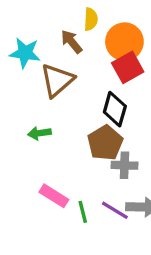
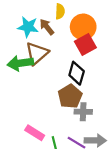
cyan star: (25, 53) -> (28, 27), moved
green arrow: (39, 133) -> (20, 63), moved, size x1.6

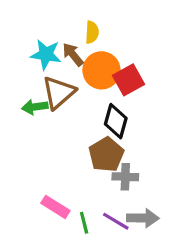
orange circle: (83, 27) -> (101, 70), moved
green arrow: (20, 63) -> (35, 107), size x0.7

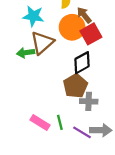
brown arrow: (73, 54) -> (84, 15), moved
black diamond: (116, 121) -> (82, 63), turned 45
green line: (84, 223) -> (60, 122), moved

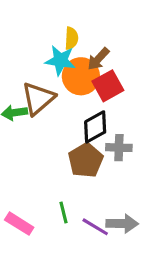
brown arrow: (84, 15) -> (98, 59), turned -98
cyan star: (33, 16) -> (60, 60), moved
gray cross: (89, 101) -> (119, 148), moved
pink rectangle: (40, 122) -> (19, 224), moved

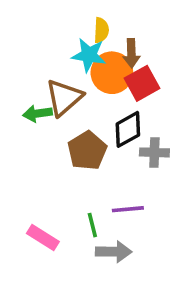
brown arrow: (98, 59) -> (131, 53), turned -45
brown pentagon: (86, 160) -> (87, 151), moved
gray arrow: (122, 224) -> (114, 252), moved
purple line: (95, 227) -> (128, 209), moved, turned -36

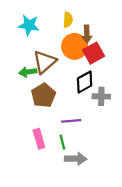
cyan star: (89, 55) -> (29, 25), moved
brown pentagon: (87, 151) -> (43, 95), moved
purple line: (128, 209) -> (71, 121), moved
pink rectangle: (43, 237) -> (39, 139), moved, turned 42

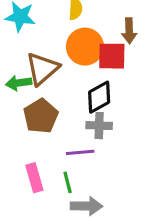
brown arrow: (87, 34) -> (129, 31), moved
red square: (93, 53) -> (112, 56), turned 30
gray cross: (101, 96) -> (99, 126), moved

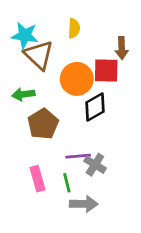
orange circle: (85, 47) -> (77, 79), moved
brown triangle: (42, 69) -> (39, 55), moved, turned -36
gray cross: (99, 126) -> (95, 165), moved, turned 30

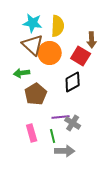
yellow semicircle: (74, 28) -> (58, 26), size x1.5
cyan star: (25, 35) -> (33, 23), moved
red square: (106, 70) -> (81, 56), turned 30
orange circle: (77, 79) -> (50, 53), moved

